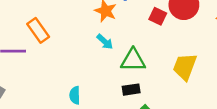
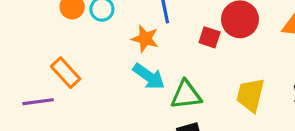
cyan arrow: (105, 42) -> (149, 76), size x1.5

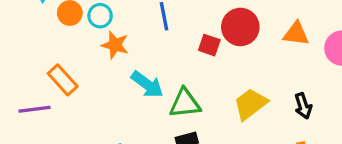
orange star: (145, 39) -> (115, 45), moved
yellow trapezoid: (250, 95) -> (250, 104), turned 39

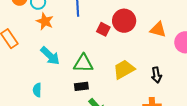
cyan arrow: (147, 84) -> (50, 56), moved

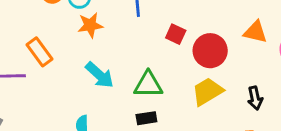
orange star: (45, 21) -> (90, 25), turned -30
red circle: (124, 21) -> (210, 51), moved

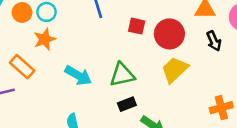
orange star: (90, 25) -> (45, 39), moved
black arrow: (255, 98) -> (214, 41), moved

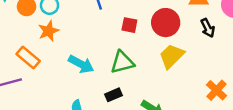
red square: (137, 26) -> (129, 25), moved
black rectangle: (127, 104) -> (114, 95), moved
orange cross: (221, 108) -> (216, 90), turned -30

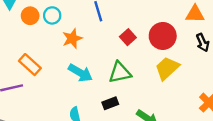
red square: (129, 25) -> (128, 37), turned 35
orange star: (49, 31) -> (72, 38), moved

